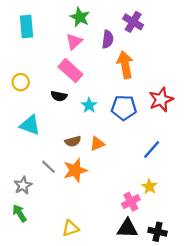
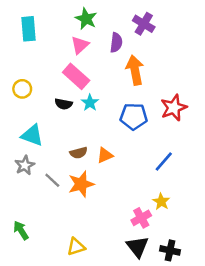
cyan star: (89, 105) -> (90, 103), moved
gray star: (23, 185) -> (25, 165), moved
black triangle: (127, 228) -> (137, 247), turned 50

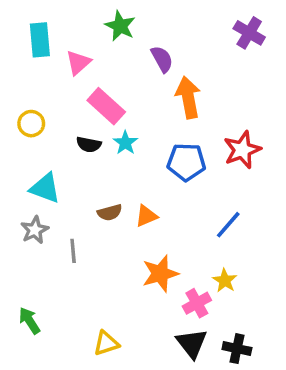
purple cross: (144, 24) -> (249, 33), moved
purple semicircle: (116, 43) -> (162, 59), turned -36
pink triangle: (80, 45) -> (78, 63), moved
gray line: (52, 180) -> (73, 251), turned 42
orange star: (81, 184) -> (160, 274), moved

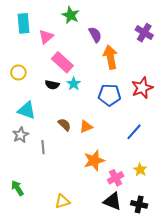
purple cross: (249, 33) -> (144, 33), moved
brown semicircle: (110, 213) -> (64, 125), turned -120
yellow star: (225, 281) -> (140, 170), moved
black triangle: (192, 343) -> (113, 201), turned -30

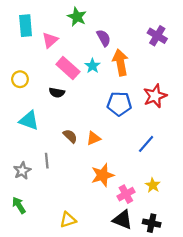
cyan star: (74, 84) -> (92, 66), moved
gray star: (20, 135) -> (22, 171), moved

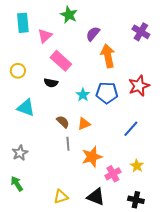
purple semicircle: (104, 38) -> (93, 34), turned -112
cyan star: (92, 66) -> (83, 95), moved
gray line: (47, 161) -> (68, 144), moved
black triangle: (123, 220) -> (96, 197), moved

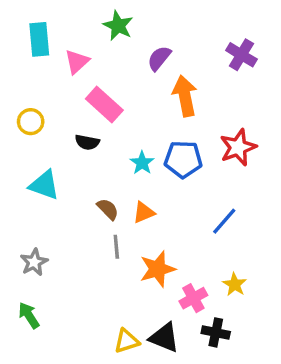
yellow triangle: (61, 197) -> (127, 341), moved
black cross: (136, 200) -> (216, 332), moved

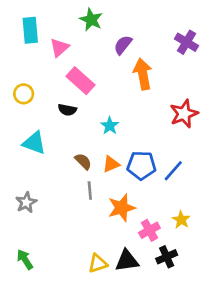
blue pentagon: (183, 159) -> (141, 165), moved
green arrow: (29, 315) -> (25, 259), moved
black cross: (216, 332) -> (167, 257), turned -36
black triangle: (164, 338) -> (127, 261), turned -30

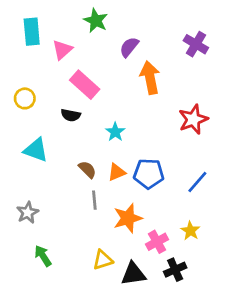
blue line: (173, 171) -> (197, 182), moved
green arrow: (25, 259) -> (43, 256), moved
yellow triangle: (98, 263) -> (103, 260), moved

